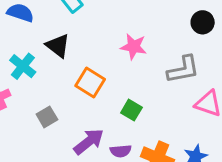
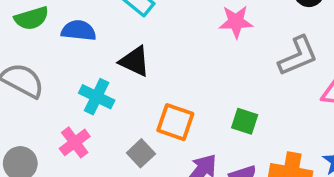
pink star: (134, 47) -> (236, 22), moved
orange square: (90, 83) -> (175, 122), moved

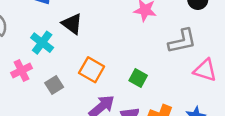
gray square: (141, 153) -> (54, 85), moved

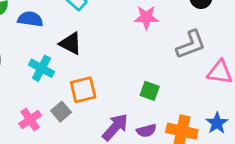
pink cross: (22, 70) -> (30, 119), moved
orange square: (92, 70) -> (83, 90), moved, turned -35

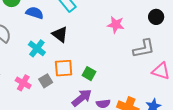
green square: (150, 91) -> (89, 74), moved
pink cross: (30, 119) -> (23, 83), turned -35

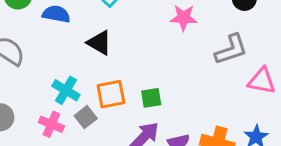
cyan cross: (37, 48) -> (66, 90), moved
green square: (89, 74) -> (151, 98), turned -32

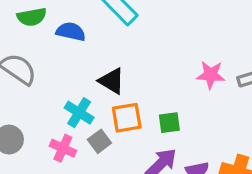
pink star: (184, 18) -> (211, 75), moved
black triangle: (99, 43) -> (112, 81), moved

